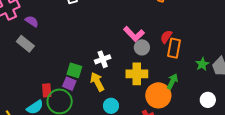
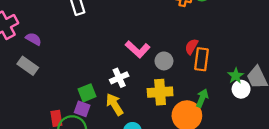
pink L-shape: (134, 34) -> (138, 49), moved
green square: (74, 70) -> (87, 93), turned -35
white circle: (208, 100) -> (241, 89), moved

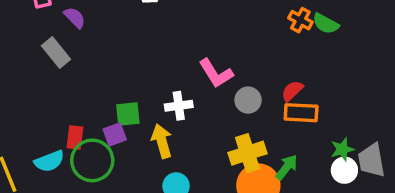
orange rectangle: (202, 59) -> (301, 113), turned 70
yellow cross: (160, 92) -> (247, 153), moved, turned -30
purple square: (82, 109) -> (115, 134), turned 35

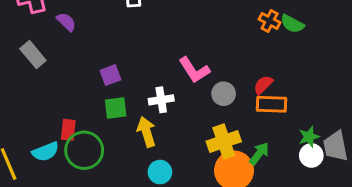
gray rectangle: (56, 53) -> (33, 55), moved
purple square: (115, 134) -> (110, 75), moved

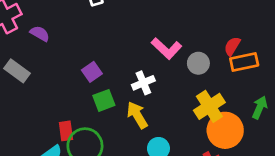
green arrow: (259, 154) -> (260, 107), moved

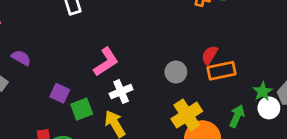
purple semicircle: (40, 34) -> (21, 58), moved
pink L-shape: (166, 48) -> (106, 62), moved, turned -76
purple square: (92, 72) -> (60, 93), moved, turned -30

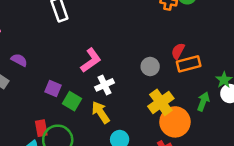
green square: (82, 109) -> (72, 101), turned -36

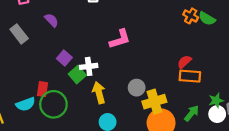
purple semicircle: (19, 60) -> (51, 20), moved
pink L-shape: (91, 60) -> (120, 39), moved
gray circle: (150, 67) -> (137, 88), moved
white cross: (105, 85) -> (89, 66), moved

